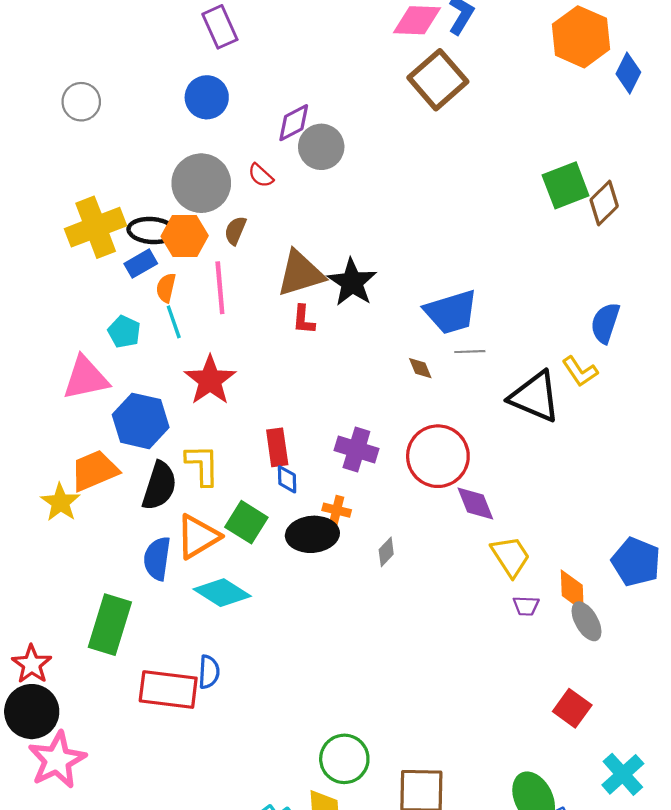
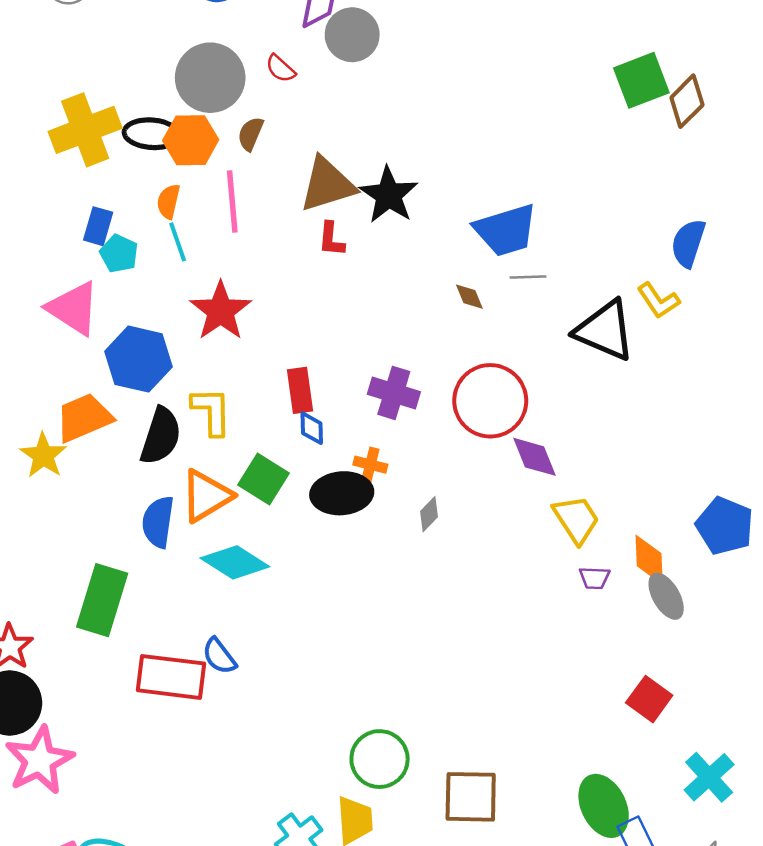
blue rectangle: (141, 264) -> (98, 226), moved, turned -44
pink triangle: (86, 378) -> (73, 308), turned 45
blue semicircle: (209, 672) -> (219, 656), turned 140

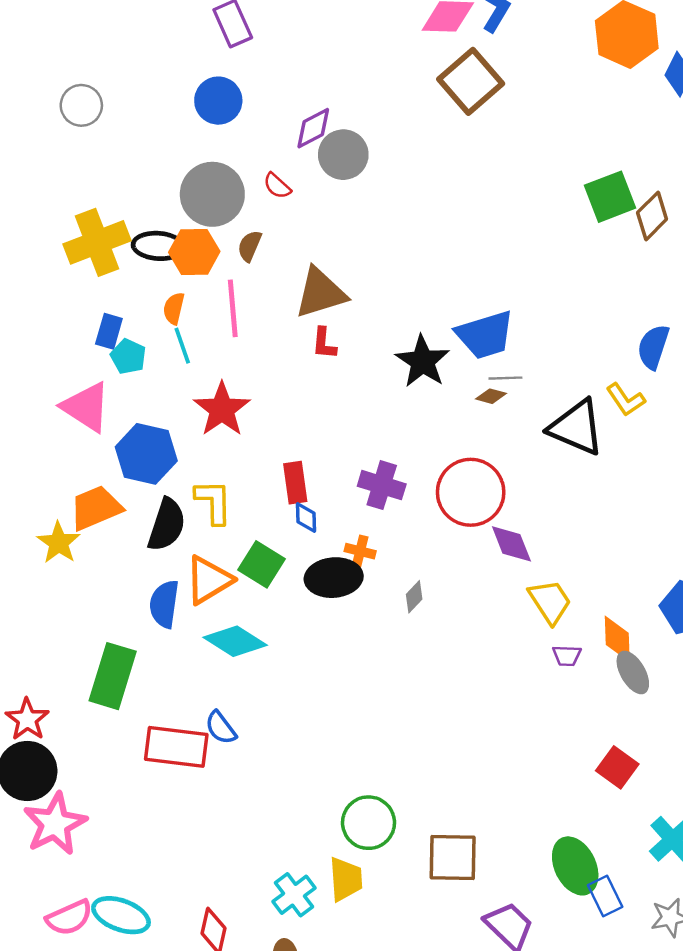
black star: (389, 195) -> (423, 361), moved
brown diamond: (469, 297) -> (491, 396), moved, turned -52

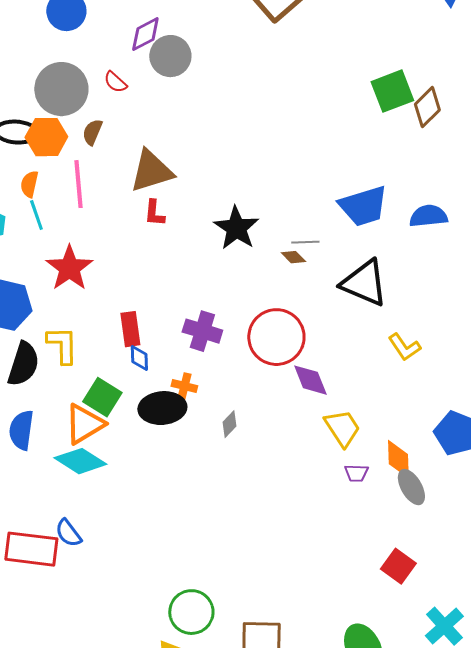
blue trapezoid: (485, 335) -> (363, 206), moved
blue semicircle: (653, 347) -> (428, 216), turned 66
brown diamond: (491, 396) -> (293, 257), turned 30
yellow L-shape: (626, 400) -> (404, 347), moved
orange triangle: (209, 580) -> (84, 424), moved

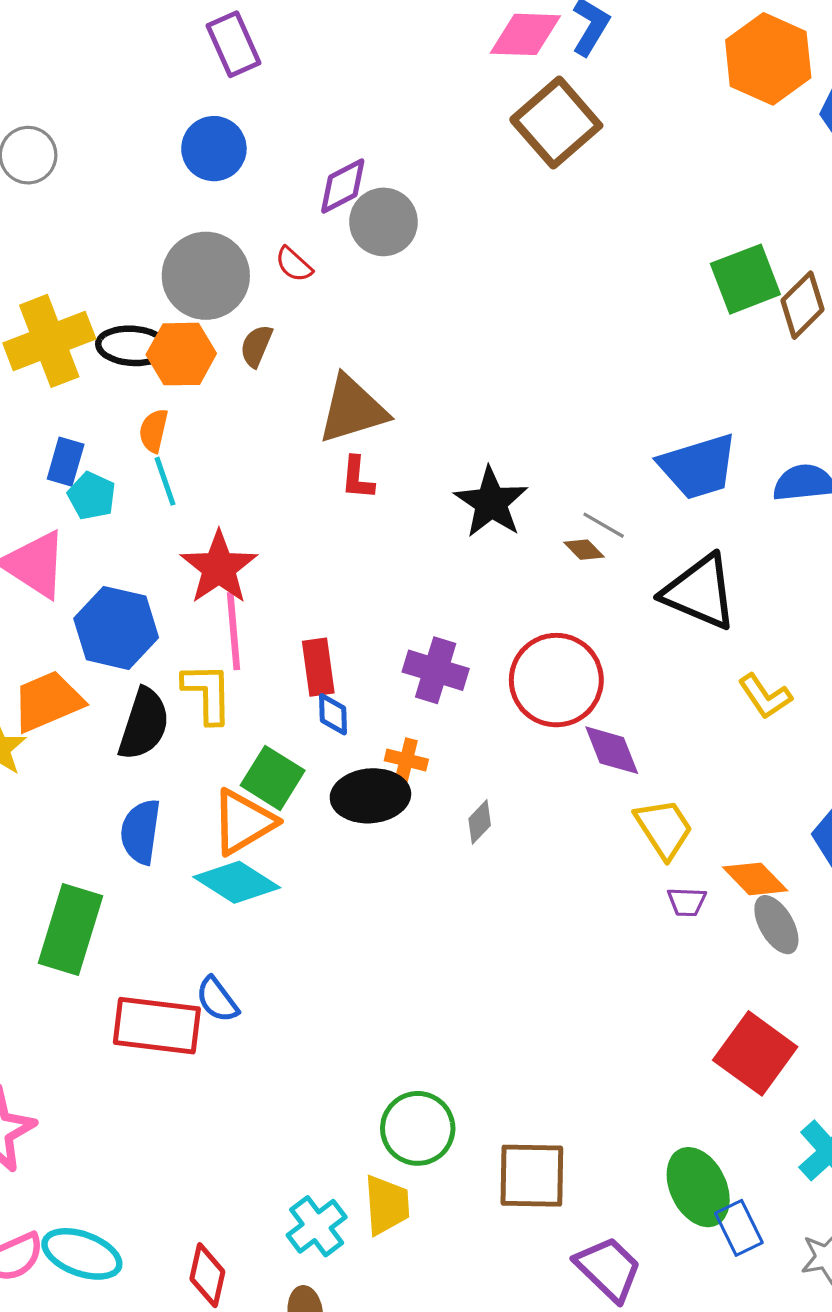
pink line: (78, 184) -> (234, 631), moved
gray line: (305, 242) -> (604, 525), turned 32
orange diamond: (398, 459) -> (755, 879), turned -42
red square: (398, 566) -> (755, 1053), size x1.4

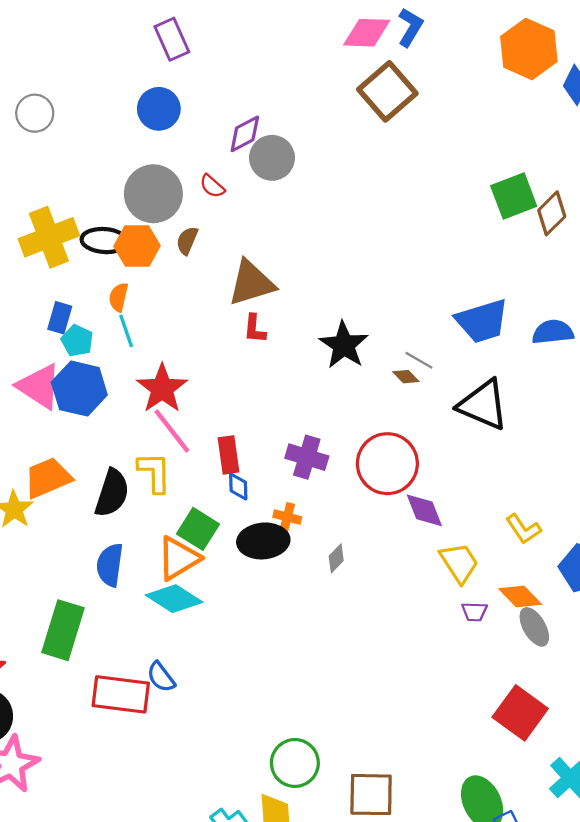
blue hexagon: (116, 628) -> (79, 389), moved
pink line: (234, 631) -> (172, 431), turned -33
yellow L-shape: (765, 696) -> (523, 529), moved

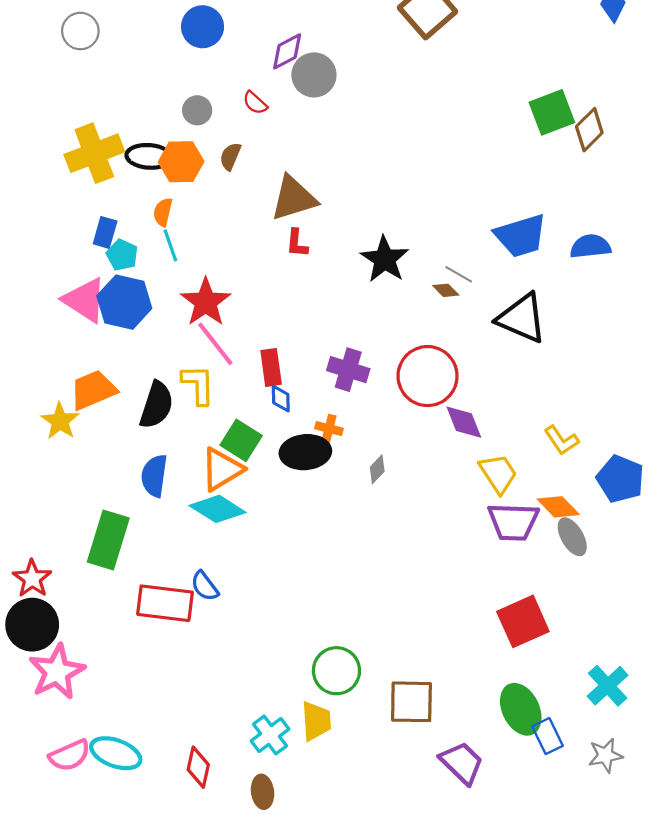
gray circle: (153, 194) -> (197, 110), size x0.5
purple trapezoid: (474, 612) -> (513, 522), size x2.0
red square: (520, 713) -> (523, 621), moved, turned 30

